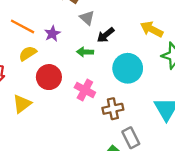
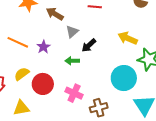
gray triangle: (87, 18) -> (72, 32), turned 40
yellow semicircle: (28, 53) -> (22, 74), moved
cyan circle: (128, 68) -> (124, 78), moved
yellow triangle: (22, 104) -> (21, 108), turned 30

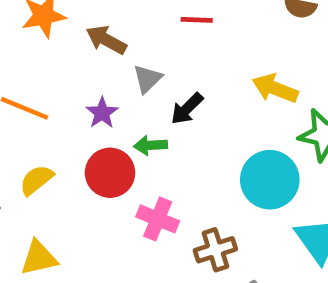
purple star: (43, 47) -> (102, 113), moved
red circle: (43, 84) -> (110, 173), moved

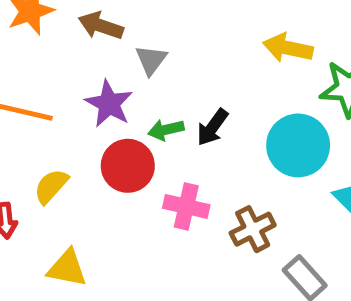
black arrow: (187, 109) -> (212, 127), moved
purple star: (102, 113) -> (109, 104), size x1.4
yellow triangle: (39, 258) -> (67, 268), turned 33

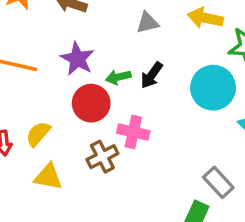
gray triangle: (151, 60) -> (147, 23), moved, turned 40
yellow semicircle: (51, 186) -> (38, 134), moved
brown cross: (253, 229) -> (102, 157), moved

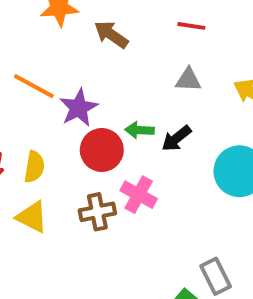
purple star: (77, 59) -> (79, 108), moved
yellow semicircle: (38, 134) -> (34, 167), turned 132

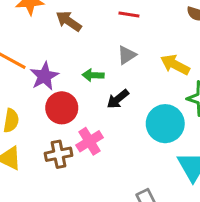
gray triangle: (188, 80) -> (127, 55), turned -36
green arrow: (139, 130) -> (93, 75), moved
pink cross: (139, 195) -> (90, 141), turned 30

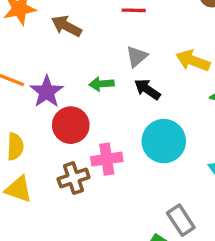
black arrow: (118, 99) -> (147, 89), moved, turned 80
cyan circle: (165, 124) -> (164, 141), moved
pink cross: (90, 141) -> (107, 159), turned 30

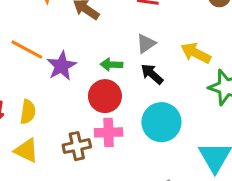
red circle: (71, 125) -> (105, 96), moved

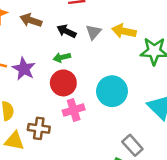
gray triangle: (146, 44) -> (93, 32), moved
black arrow: (152, 74) -> (66, 31), moved
brown cross: (77, 146) -> (39, 128), moved, turned 35

